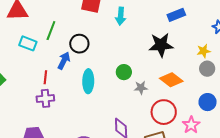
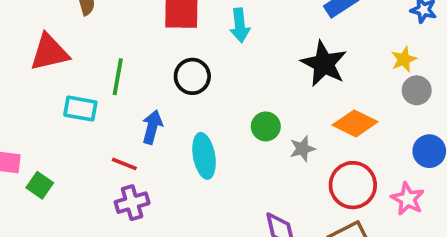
black circle: (79, 44) -> (192, 76), moved
black star: (161, 45) -> (324, 64), turned -30
red line: (45, 77) -> (124, 164), turned -64

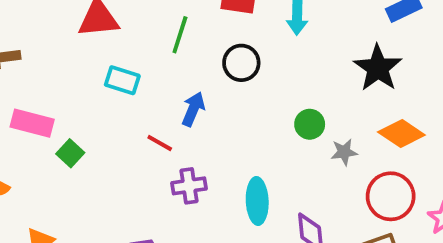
green line: (118, 77) -> (180, 35), moved
cyan ellipse: (204, 156) -> (257, 201), moved
purple cross: (132, 203) -> (189, 186), moved

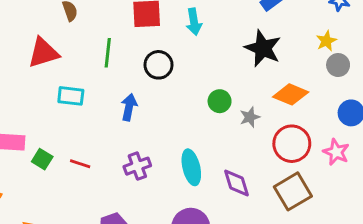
red line: (160, 143) -> (80, 164), moved

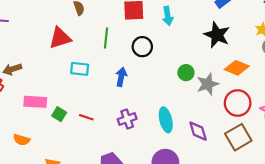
gray star: (250, 117) -> (208, 84), size x1.5

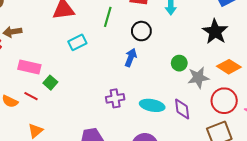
cyan rectangle: (80, 69) -> (77, 42), turned -42
blue arrow: (121, 77) -> (131, 58), moved
red line: (86, 117) -> (31, 96), moved
cyan ellipse: (166, 120) -> (152, 105), turned -75
purple diamond: (198, 131) -> (182, 109), moved

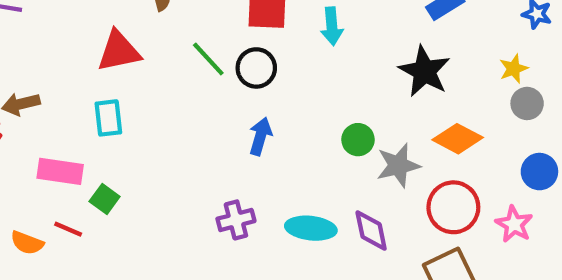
green line: (108, 17) -> (208, 59), turned -54
black circle: (141, 31) -> (256, 68), moved
cyan rectangle: (77, 42) -> (108, 118), moved, turned -66

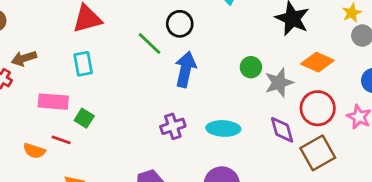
green line: (208, 59) -> (150, 43), moved
blue arrow: (260, 136) -> (186, 69), size x1.4
purple diamond: (371, 231) -> (282, 130), moved

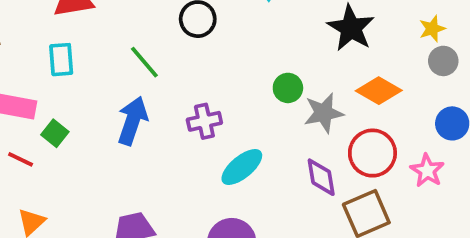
green line: (150, 43) -> (144, 62), moved
blue arrow: (186, 69) -> (133, 121), moved
purple cross: (173, 126) -> (204, 121), moved
cyan ellipse: (223, 128) -> (242, 167), turned -48

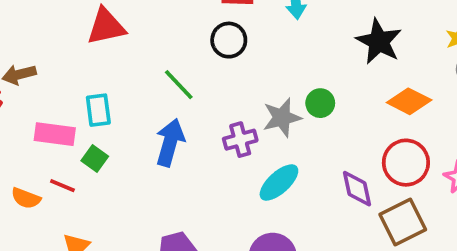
cyan rectangle: (61, 60) -> (98, 110), moved
gray star: (324, 113) -> (282, 118), moved

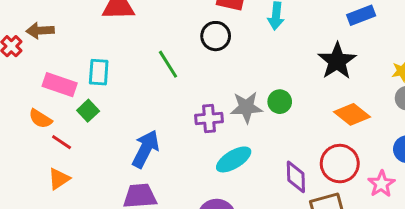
blue arrow: (170, 142) -> (146, 149), moved
red line: (62, 186) -> (62, 142), moved
orange semicircle: (26, 198) -> (40, 119), moved

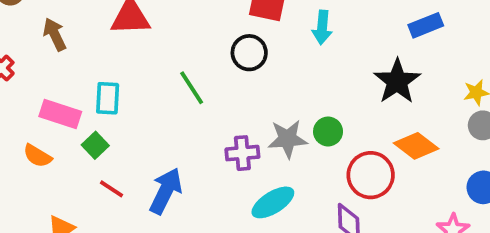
brown arrow: (40, 31) -> (55, 34), moved, turned 68
red line: (62, 142) -> (112, 189), moved
red circle: (340, 164) -> (371, 175), moved

